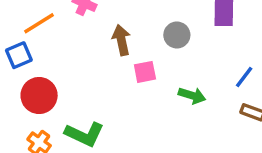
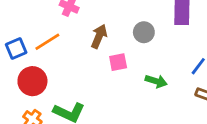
orange line: (39, 23) -> (47, 42), moved
brown arrow: (121, 40) -> (99, 36), turned 35

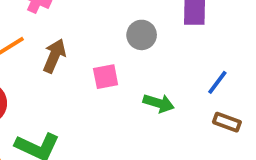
brown arrow: (99, 36) -> (54, 56), moved

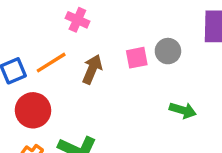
pink square: (106, 77) -> (137, 58), moved

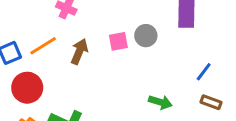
green arrow: (183, 110) -> (160, 102), moved

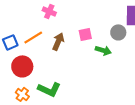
gray circle: (146, 36) -> (118, 32), moved
green arrow: (160, 102) -> (103, 50), moved

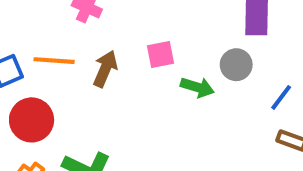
gray circle: (118, 32) -> (236, 65), moved
orange line: (33, 37) -> (54, 61), turned 36

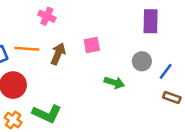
gray circle: (236, 65) -> (142, 61), moved
green arrow: (197, 87) -> (114, 83), moved

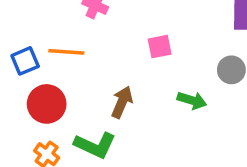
brown arrow: (58, 54) -> (122, 102), moved

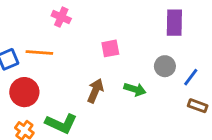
brown arrow: (122, 102) -> (95, 91), moved

